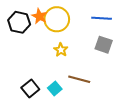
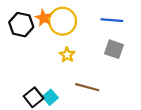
cyan square: (55, 88) -> (50, 97), moved

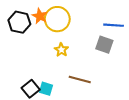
blue line: (112, 20) -> (114, 25), moved
cyan square: (50, 97) -> (46, 89), turned -32

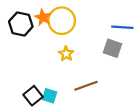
brown line: (80, 79) -> (86, 86), turned -35

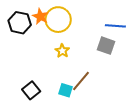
brown line: (86, 86) -> (81, 81), turned -30
cyan square: (50, 96) -> (65, 90), moved

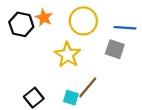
yellow circle: (58, 20) -> (83, 21), moved
yellow star: (62, 51) -> (68, 55), size x1.6

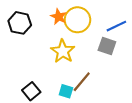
orange star: (44, 18) -> (59, 17), moved
blue line: (125, 28) -> (116, 26), turned -30

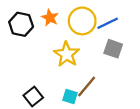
orange star: (59, 17) -> (50, 18), moved
blue line: (116, 26) -> (108, 23), moved

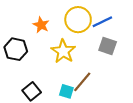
orange star: (50, 18) -> (41, 25), moved
black hexagon: (21, 24) -> (16, 49), moved

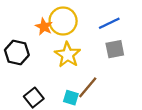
yellow circle: (78, 20) -> (63, 21), moved
gray square: (108, 46) -> (115, 49), turned -30

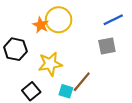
blue line: (109, 23) -> (113, 20), moved
yellow star: (68, 55) -> (50, 64), moved, turned 30

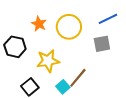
yellow circle: (59, 20) -> (69, 27), moved
cyan square: (66, 91) -> (63, 87), turned 32

